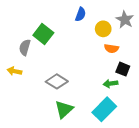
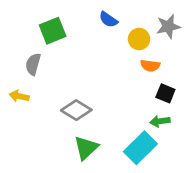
blue semicircle: (81, 14) -> (108, 20), turned 104
gray star: (125, 20) -> (168, 26), turned 30
green square: (43, 34) -> (53, 31), moved, turned 30
green arrow: (110, 84) -> (160, 121), moved

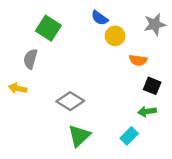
green square: (53, 31) -> (48, 28), turned -35
yellow circle: (139, 39) -> (115, 36), moved
cyan rectangle: (140, 148) -> (129, 136), size x0.6

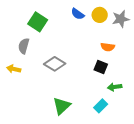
yellow circle: (115, 36) -> (100, 15), moved
black square: (152, 86) -> (101, 67), moved
gray diamond: (70, 101) -> (55, 64), moved

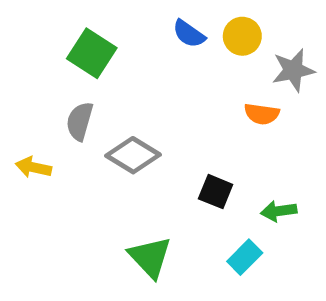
gray star: (121, 19) -> (293, 70), moved
gray semicircle: (24, 46) -> (80, 121), moved
black square: (101, 67) -> (216, 192), moved
green triangle: (62, 106) -> (150, 257), turned -30

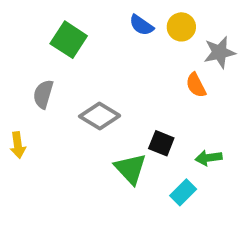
orange semicircle: (262, 114) -> (196, 85), turned 55
gray semicircle: (80, 121) -> (43, 94), moved
yellow arrow: (33, 167) -> (18, 145), moved, turned -110
green triangle: (150, 257) -> (130, 169), moved

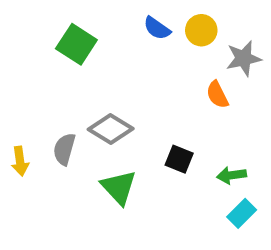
gray semicircle: (43, 94) -> (64, 149), moved
green triangle: (130, 169) -> (119, 187), moved
cyan rectangle: (183, 192) -> (242, 213), moved

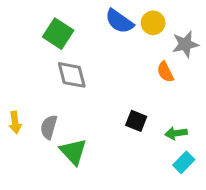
blue semicircle: (157, 28) -> (119, 21), size x1.4
gray diamond: (111, 129) -> (72, 75), moved, turned 44
gray semicircle: (64, 149) -> (49, 127), moved
green triangle: (119, 187) -> (73, 152), moved

